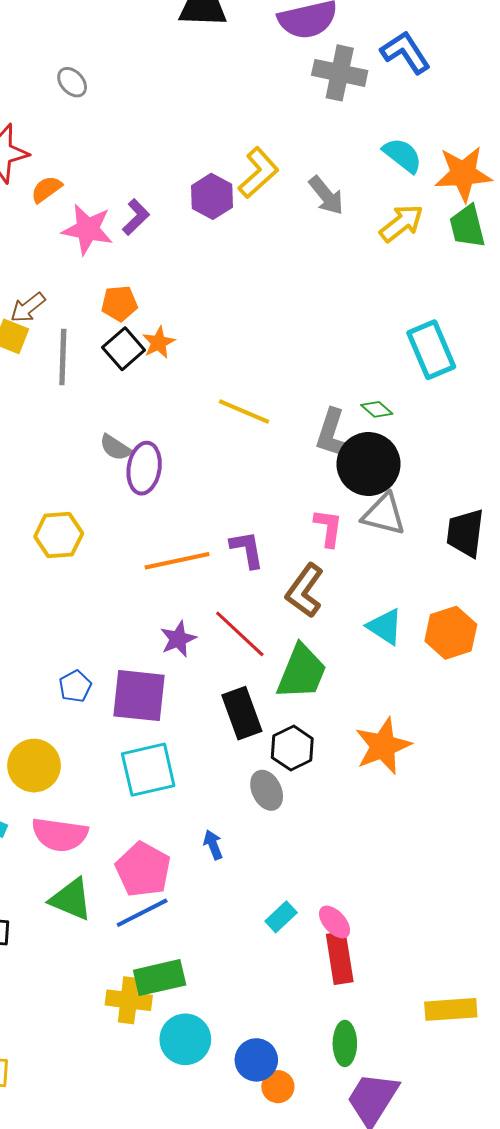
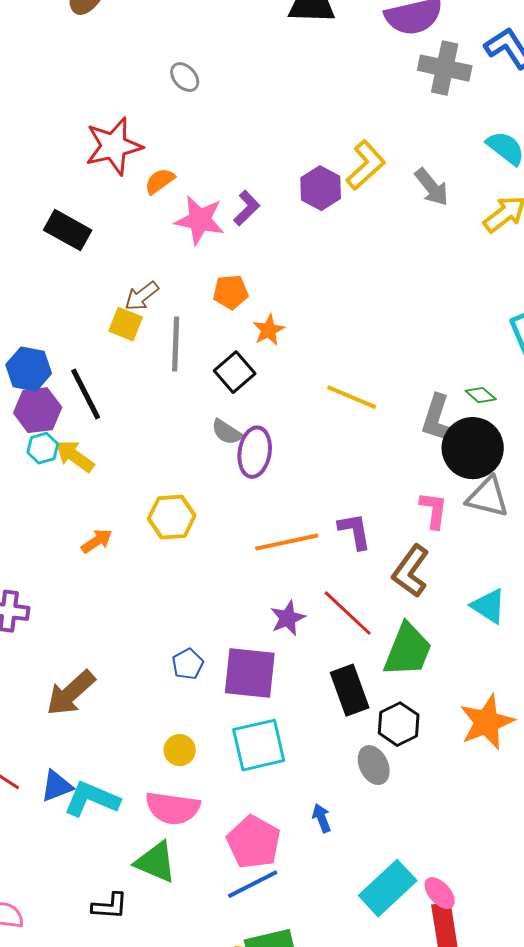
black square: (124, 349) -> (235, 372), moved
yellow circle: (34, 766) -> (180, 750), moved, size x0.6
green triangle: (71, 899) -> (156, 862), moved
cyan rectangle: (281, 917) -> (388, 888), size x1.8

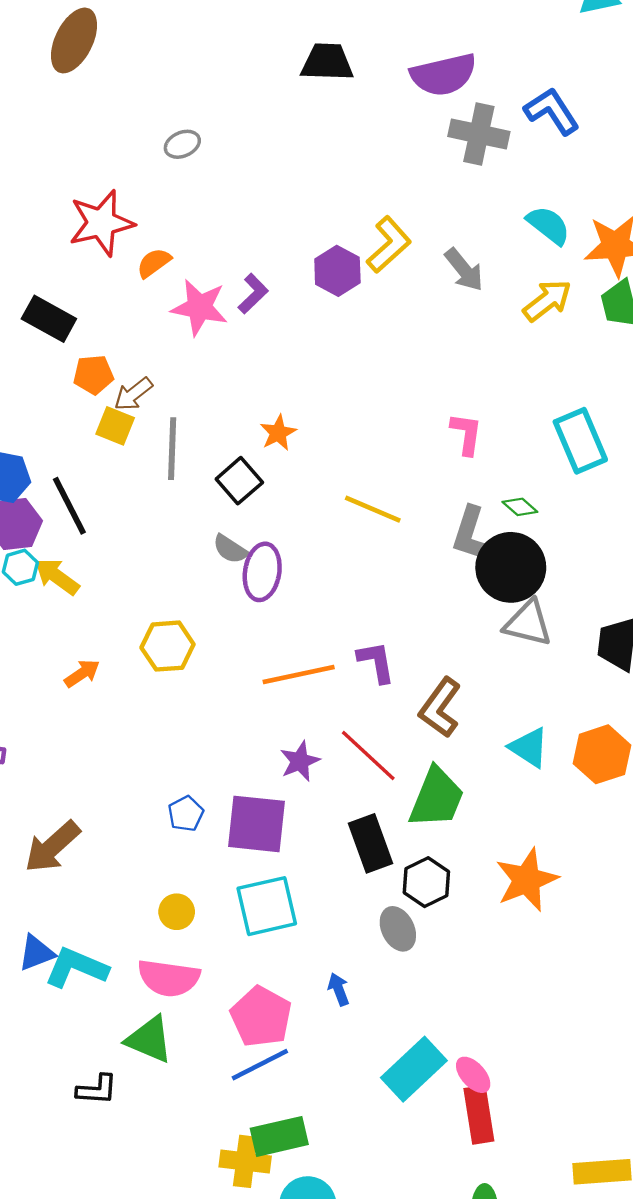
gray ellipse: (185, 77) -> (182, 144), turned -72
orange pentagon: (231, 292) -> (93, 375), moved
pink L-shape: (434, 510) -> (466, 434), moved

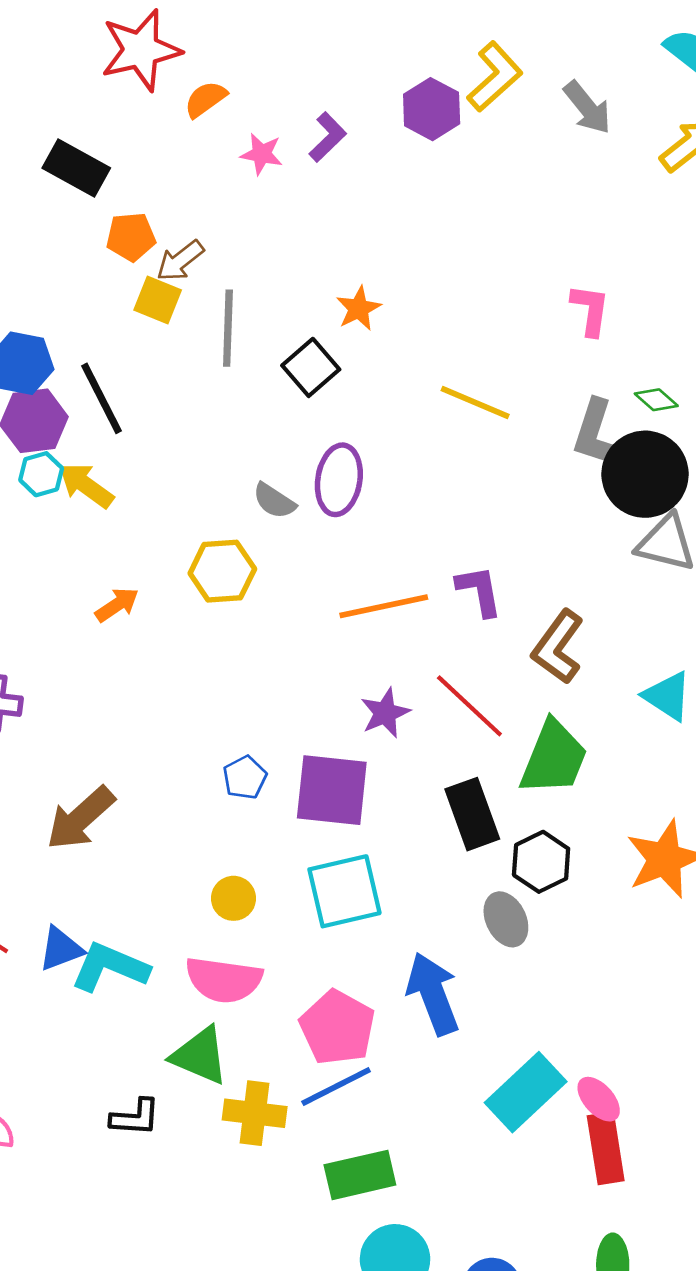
pink star: (199, 307) -> (262, 154), size x0.6
gray semicircle: (230, 549) -> (274, 501), moved
blue arrow: (339, 989) -> (433, 994), size x2.0
yellow cross: (245, 1161) -> (255, 1113), moved

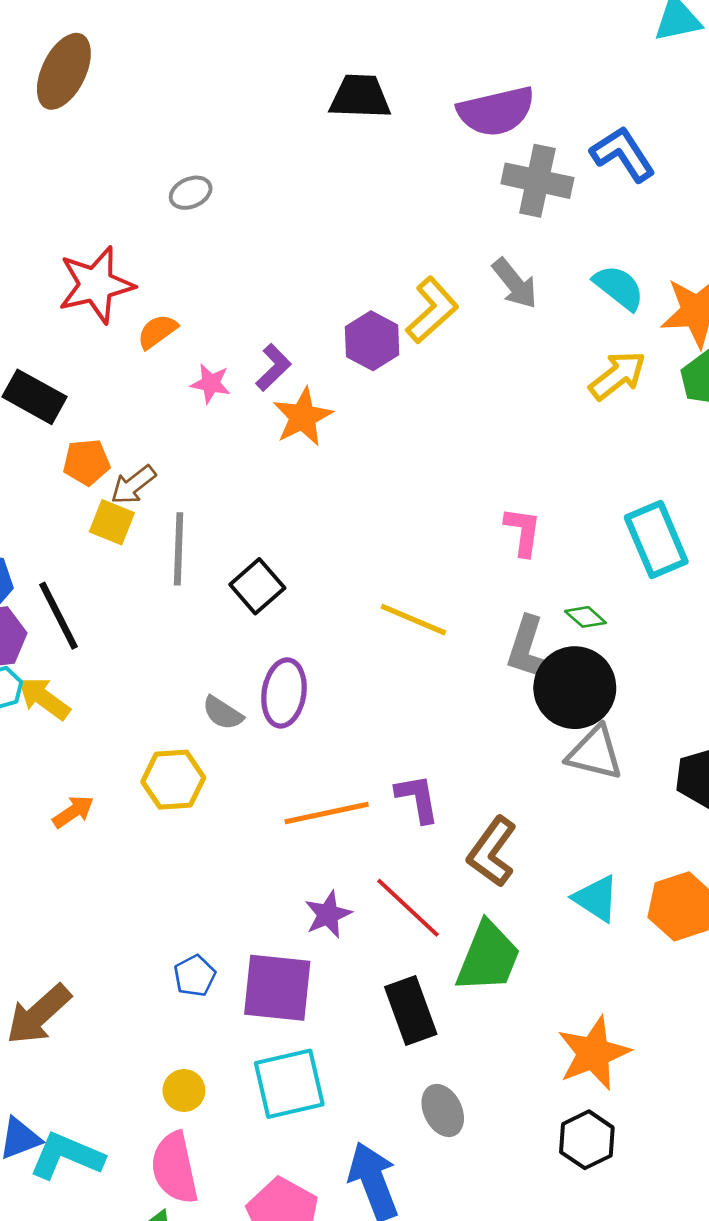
gray arrow: (587, 108) -> (515, 283), moved
orange star: (359, 308) -> (303, 417), moved, size x1.4
black hexagon: (541, 862) -> (587, 1140), moved
pink semicircle: (224, 980) -> (175, 1168), turned 70

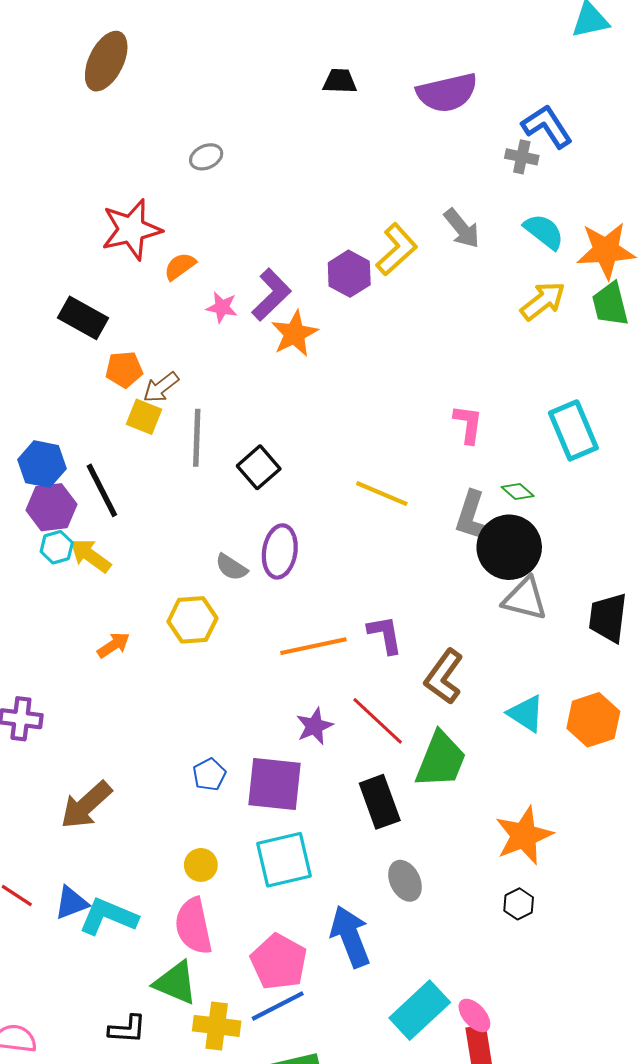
black trapezoid: (360, 97) -> (340, 81), size x0.7
gray cross: (537, 181) -> (522, 157), moved, size x0.6
purple L-shape: (273, 367) -> (271, 295), size x1.4
black hexagon: (587, 1140) -> (519, 904), size x0.7

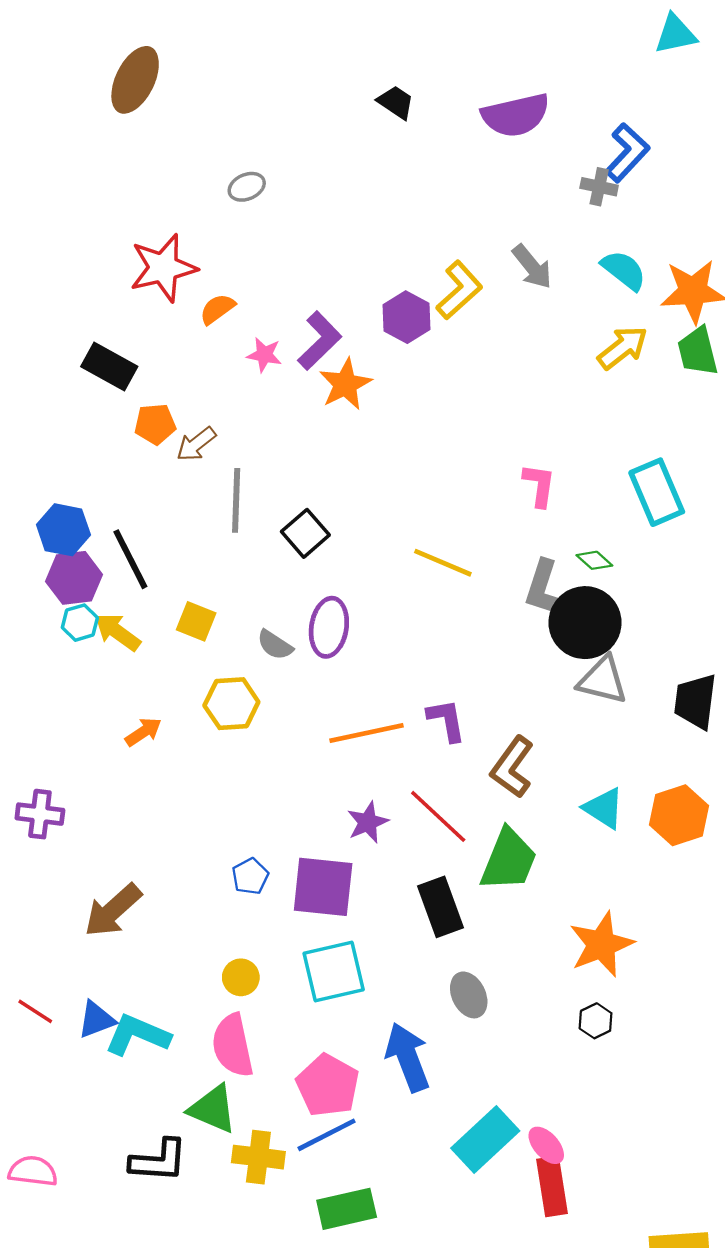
black trapezoid: (340, 81) -> (396, 102), turned 32
blue L-shape: (547, 126) -> (627, 153), turned 76
yellow square: (144, 417) -> (196, 621), moved
black L-shape: (127, 1029) -> (159, 1161), size x1.4

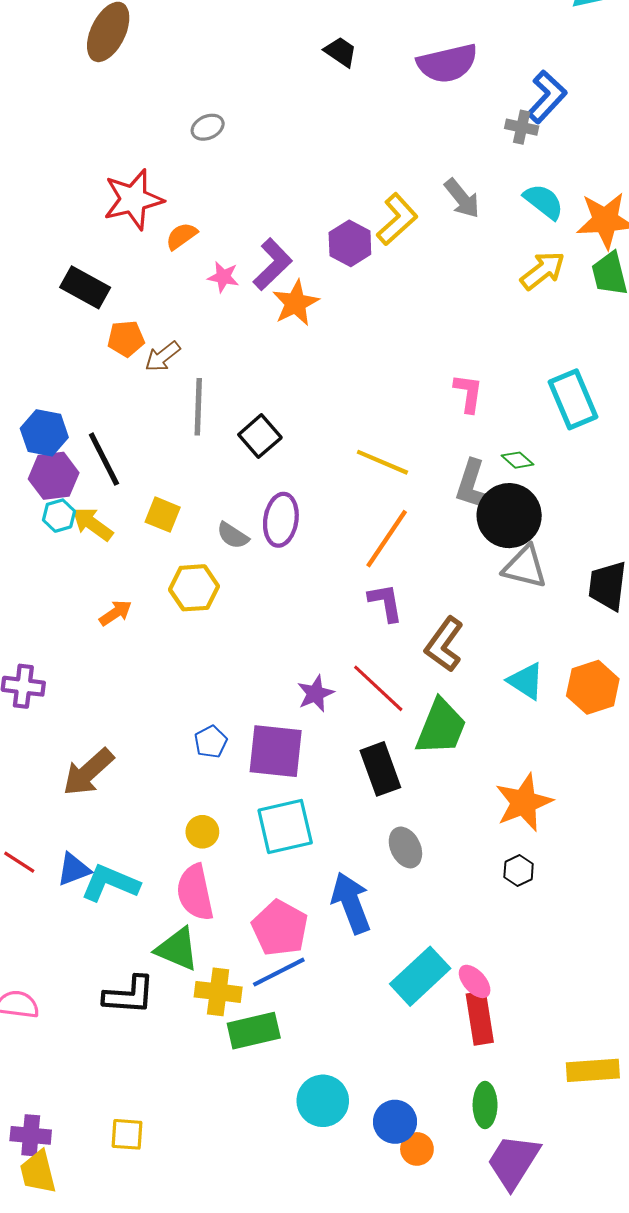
orange line: (367, 733) -> (387, 539), moved, turned -44
green rectangle: (347, 1209) -> (254, 1031), moved

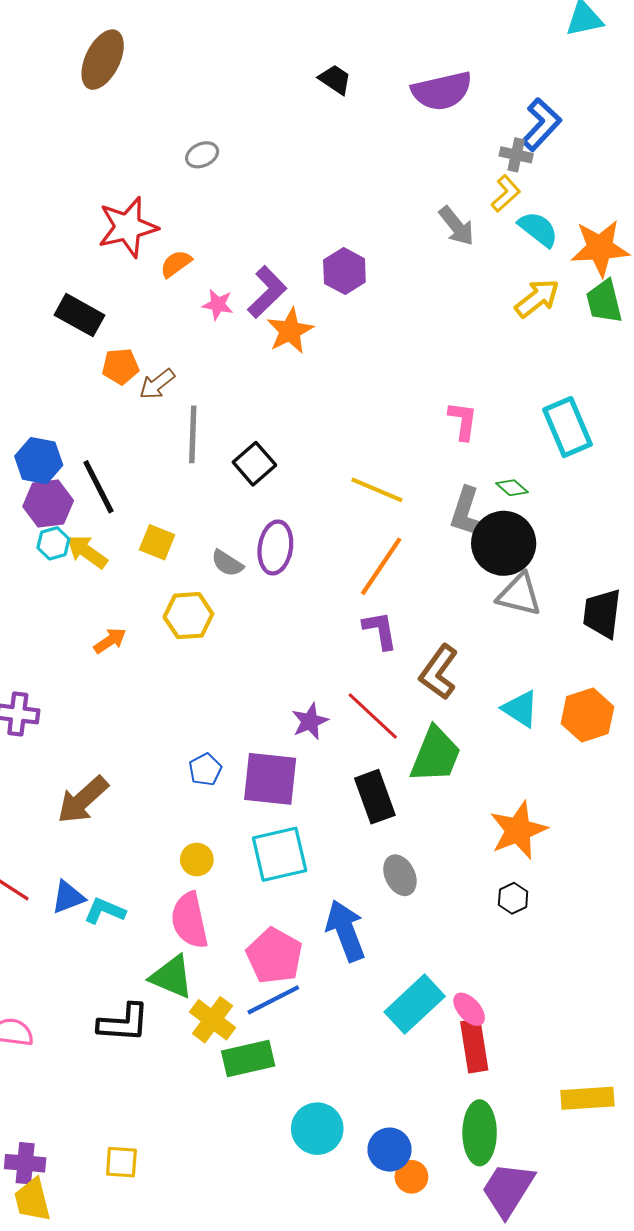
yellow L-shape: (397, 219) -> (506, 194), moved, size x0.7
cyan L-shape: (110, 883) -> (105, 911), size x0.7
yellow cross: (218, 992) -> (213, 1020), turned 30
green ellipse: (485, 1105) -> (480, 1133), size x1.4

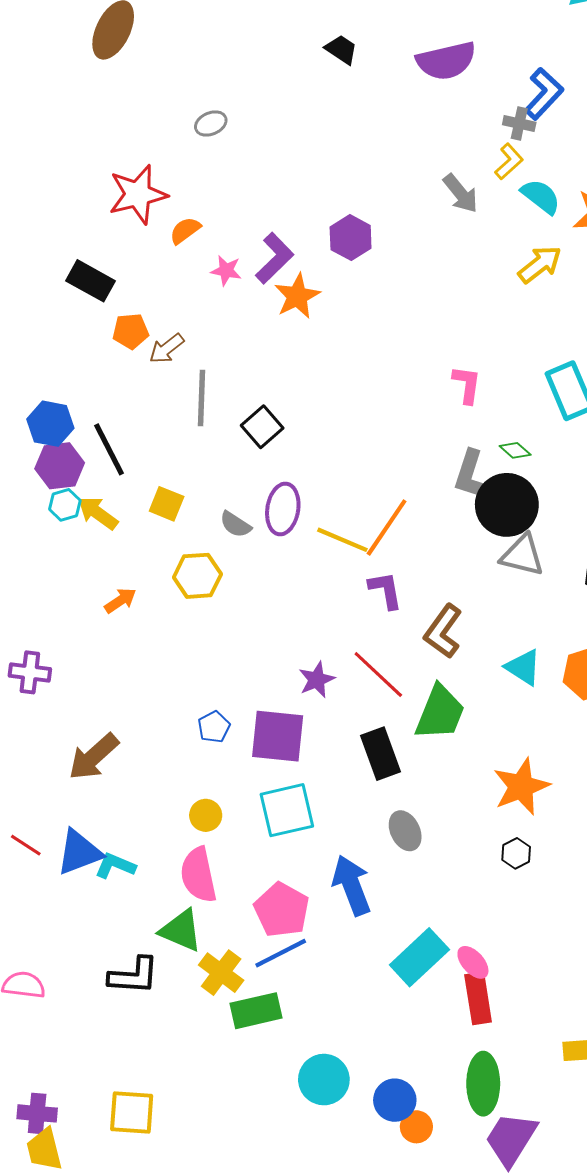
yellow line: (377, 490) -> (342, 540), moved
blue triangle: (68, 897) -> (79, 852), size x1.4
yellow square: (121, 1162) -> (132, 1112), size x1.4

